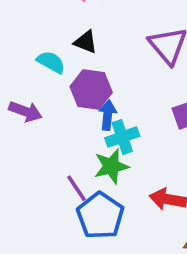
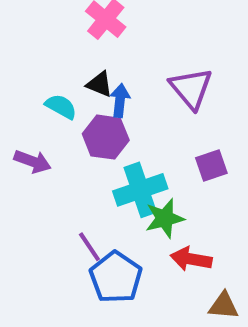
blue arrow: (108, 115) -> (120, 100), moved
cyan cross: (122, 137) -> (140, 190), size x1.4
green star: (111, 166) -> (165, 218), moved

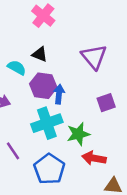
blue arrow: (120, 100) -> (59, 94), moved
cyan cross: (140, 190) -> (47, 123), moved
purple line: (89, 247) -> (13, 151), moved

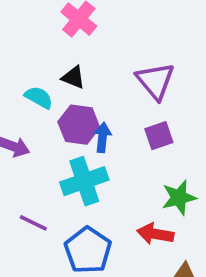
purple square: (106, 103) -> (159, 136), moved
green star: (78, 134) -> (179, 197), moved
purple line: (13, 151) -> (33, 223), turned -30

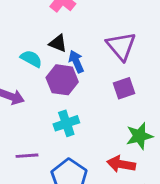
blue arrow: (102, 137) -> (76, 62), moved, turned -30
cyan cross: (84, 181) -> (66, 123), size x0.7
purple line: (33, 223) -> (27, 156), turned -30

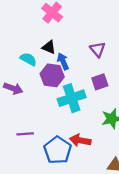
purple triangle: (121, 46) -> (98, 49), size x0.7
cyan cross: (66, 123) -> (72, 98), moved, size x1.4
red arrow: (121, 164) -> (80, 140), moved

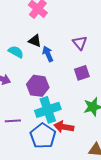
purple hexagon: (52, 75) -> (38, 86), moved
cyan cross: (72, 98) -> (48, 110), moved

